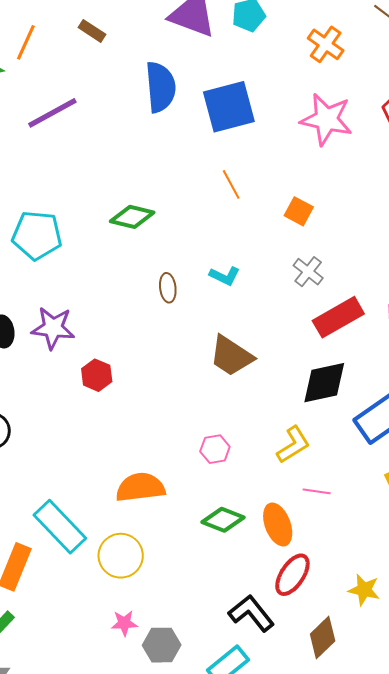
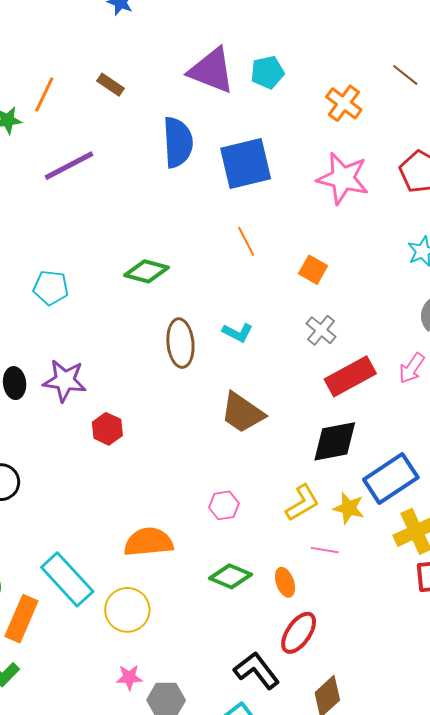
cyan pentagon: (37, 235) -> (51, 288), size x0.7
brown ellipse: (168, 288) -> (180, 343), size x1.6
orange ellipse: (278, 525) -> (285, 582), size x0.7
yellow star: (364, 590) -> (349, 508), moved

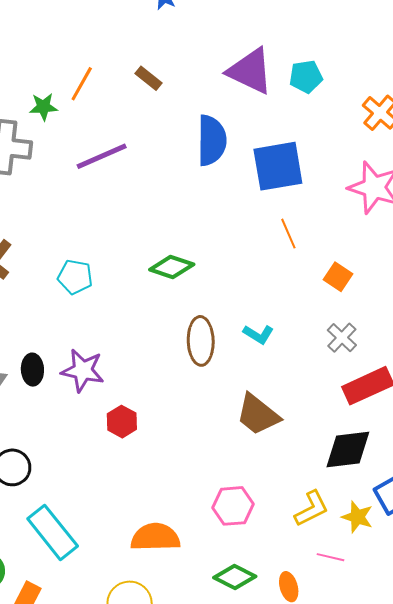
orange line: (246, 241) -> (288, 234), moved
pink hexagon: (224, 505) -> (233, 506), size x1.4
cyan rectangle: (67, 579) -> (53, 532), moved

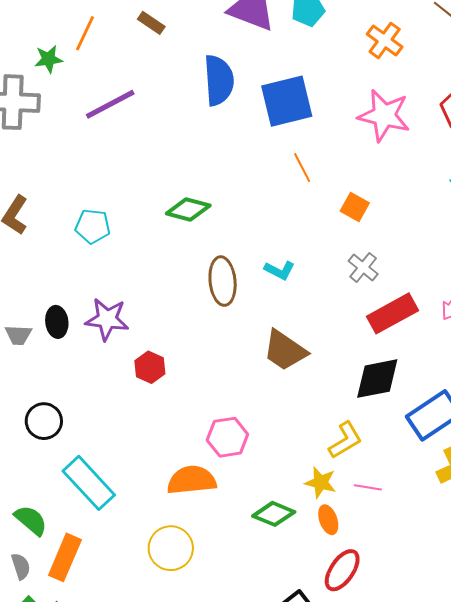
pink hexagon: (233, 506) -> (227, 437), moved
yellow star: (357, 517) -> (320, 482), moved

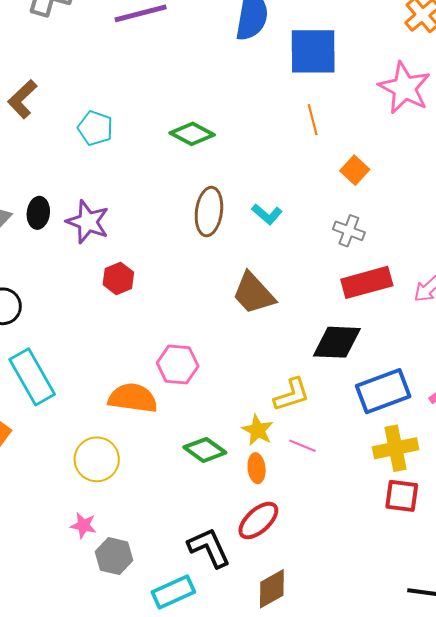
gray cross: (363, 267) -> (349, 231), turned -32

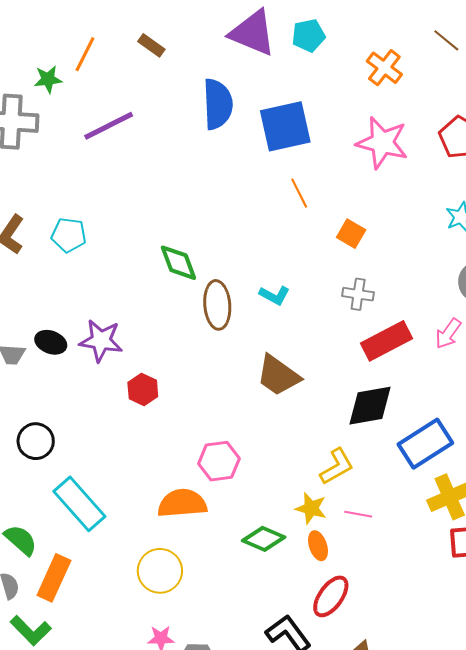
cyan pentagon: (95, 128) -> (69, 235), moved
green diamond: (192, 134) -> (178, 263), moved, turned 54
black ellipse: (38, 213) -> (51, 342), turned -64

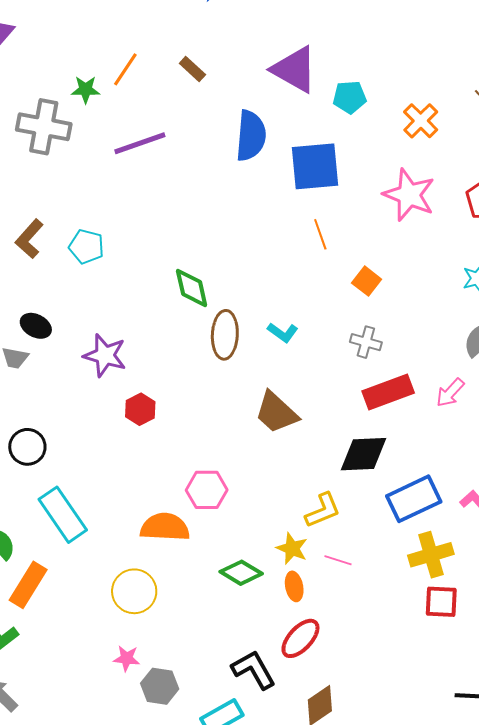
cyan pentagon: (308, 35) -> (350, 97), moved
black ellipse: (51, 342) -> (36, 326), moved

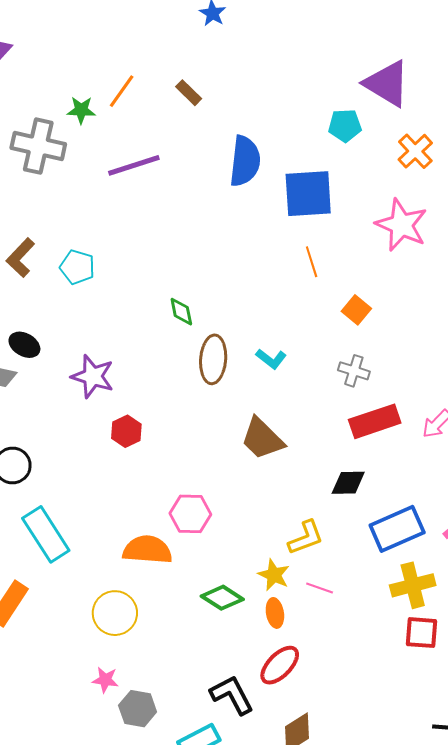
purple triangle: (294, 69) -> (387, 84), moved
green diamond: (192, 288) -> (181, 312), size x0.7
black diamond: (363, 454) -> (348, 483), size x0.7

